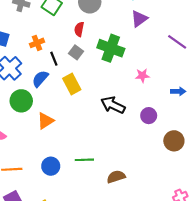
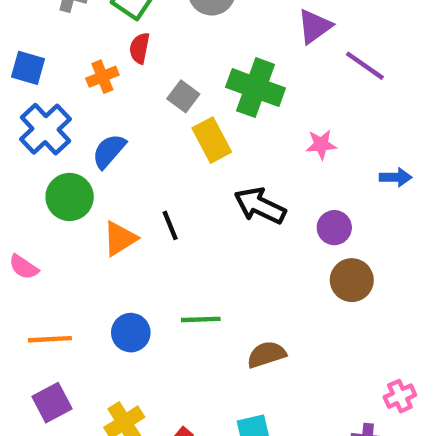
red semicircle: (79, 29) -> (140, 48), moved
purple line: (177, 42) -> (365, 66), moved
black line: (54, 59) -> (170, 225), moved
yellow rectangle: (72, 84) -> (212, 140), moved
brown circle: (174, 141) -> (352, 280), moved

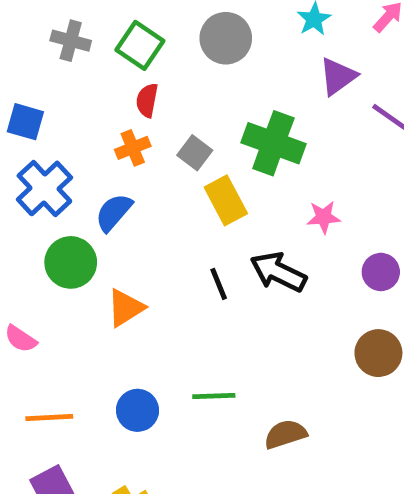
orange cross: (102, 77) -> (133, 148), moved
pink star: (321, 144) -> (324, 217), moved
black line: (170, 225) -> (219, 284), moved
purple circle: (334, 228) -> (381, 272), moved

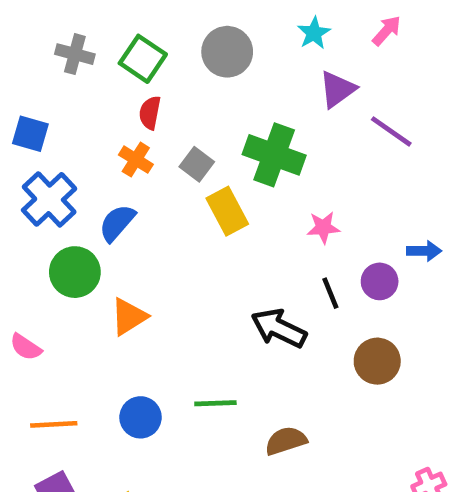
orange cross: (133, 148) -> (136, 160), turned -36
black arrow: (278, 272) -> (279, 328), moved
black line: (219, 284) -> (330, 293), moved

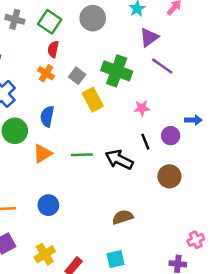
purple line: (391, 131) -> (162, 66), moved
blue semicircle: (117, 223) -> (47, 116), moved, turned -30
green line: (215, 403) -> (82, 155), moved

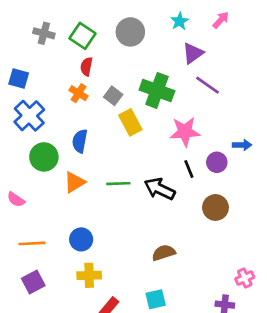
pink star: (142, 108) -> (185, 132), size x1.6
yellow cross: (45, 254) -> (89, 275), moved, turned 30

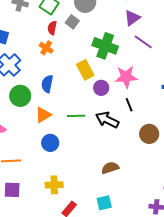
gray square: (113, 96) -> (72, 22), moved
purple circle: (217, 162) -> (101, 88), moved
blue circle: (81, 239) -> (50, 143), moved
purple square: (33, 282) -> (12, 190), turned 30

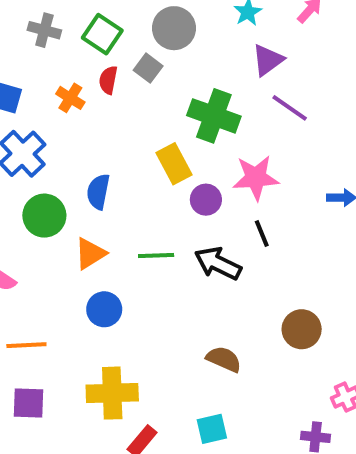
orange cross: (46, 48) -> (70, 98), moved
brown circle: (149, 134) -> (302, 329), moved
brown semicircle: (110, 168) -> (224, 359), turned 42
yellow cross: (54, 185) -> (112, 393), size x1.4

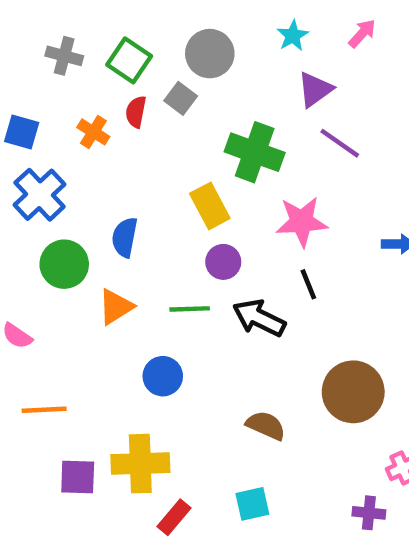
purple circle: (206, 200) -> (223, 262), moved
blue circle: (104, 309) -> (163, 376), moved
brown circle: (302, 329) -> (353, 392), size x1.4
purple square: (28, 403) -> (78, 477), moved

